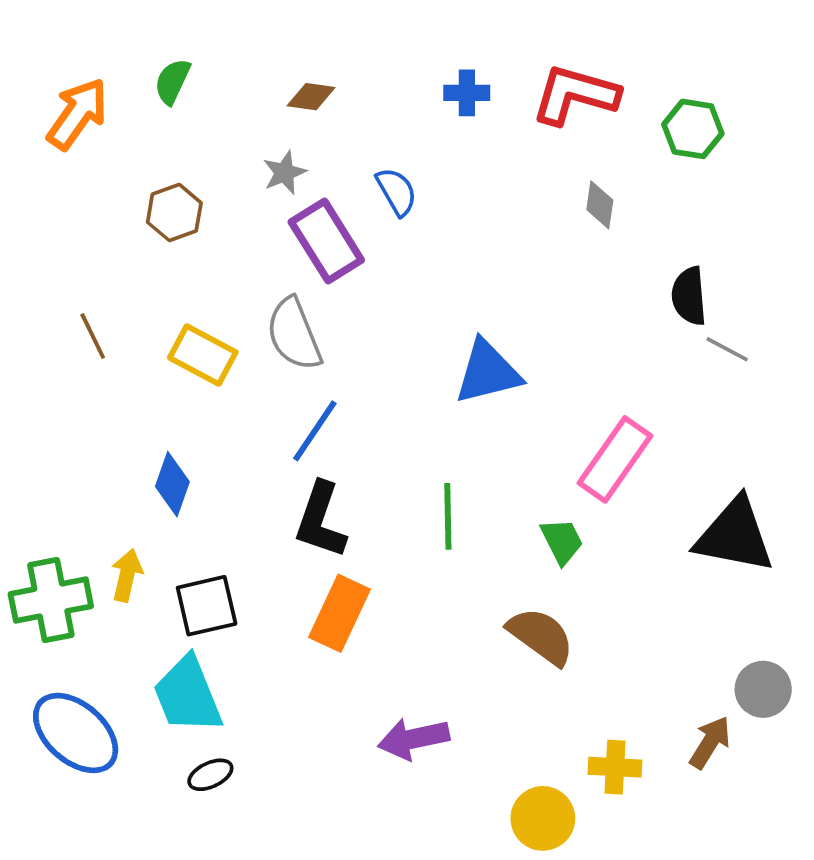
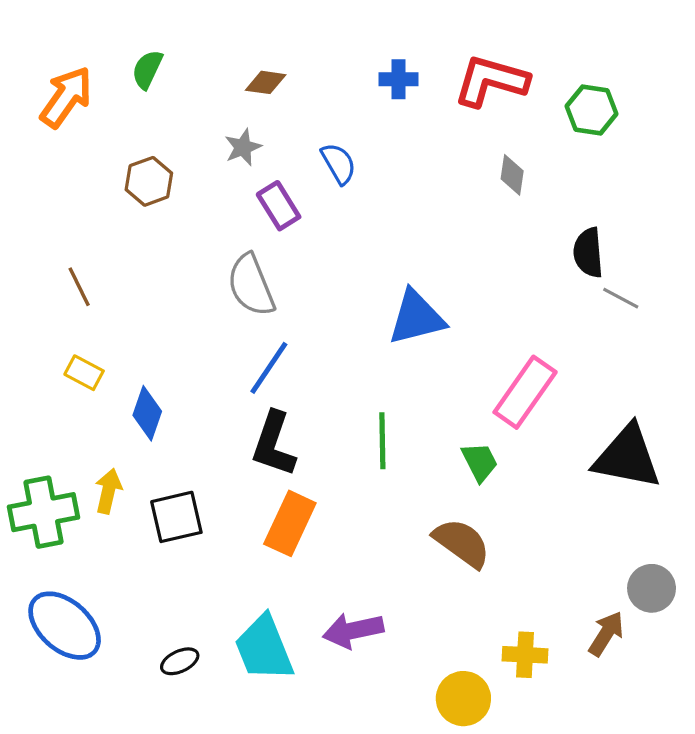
purple rectangle: (326, 241) -> (279, 206), size x0.7
yellow rectangle: (203, 355) -> (84, 373), moved, size x0.7
cyan trapezoid: (188, 695) -> (264, 648), moved

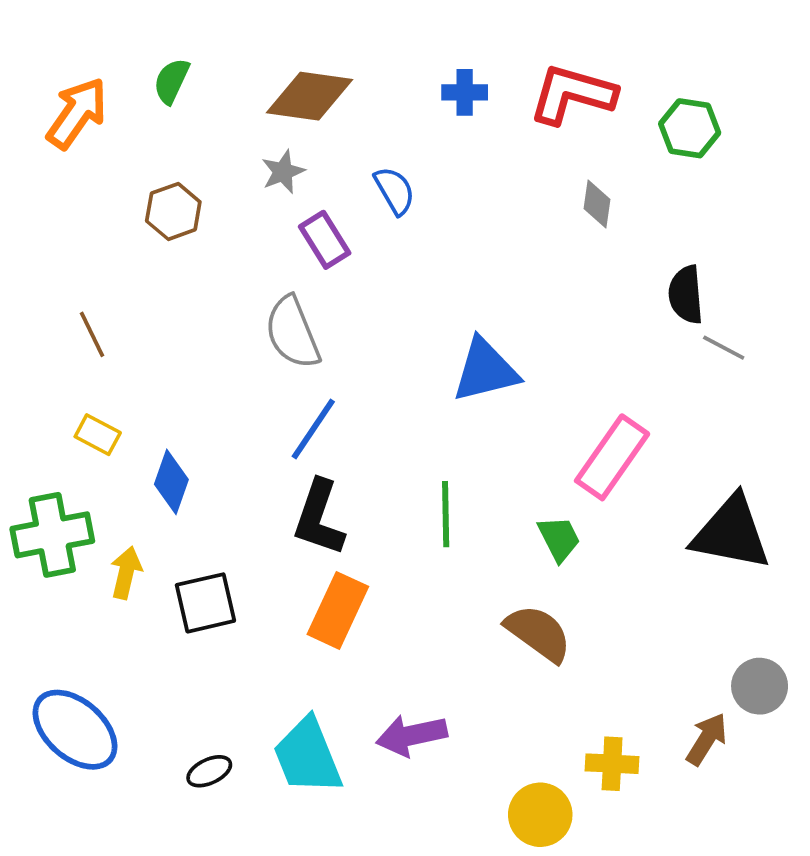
brown diamond: (266, 82) -> (309, 96), size x1.8
green cross: (43, 512) -> (52, 535), moved

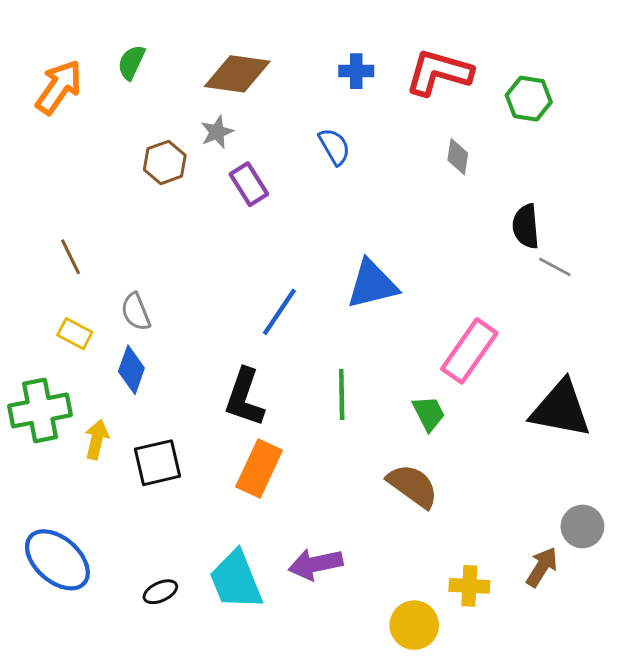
blue semicircle: (395, 191) -> (334, 146), moved
brown hexagon: (173, 211) -> (165, 162), moved
gray semicircle: (292, 332) -> (136, 312), moved, size x0.7
blue line: (313, 429) -> (279, 312), moved

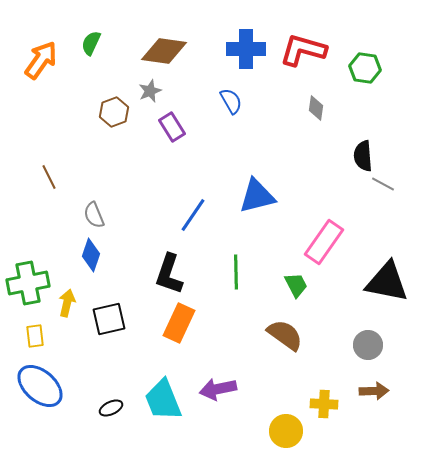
blue cross: (356, 71) -> (246, 49), size x1.6
yellow rectangle: (75, 334) -> (35, 336), moved, turned 55
gray circle: (582, 526) -> (368, 345), moved
brown arrow: (542, 567) -> (374, 391), turned 56

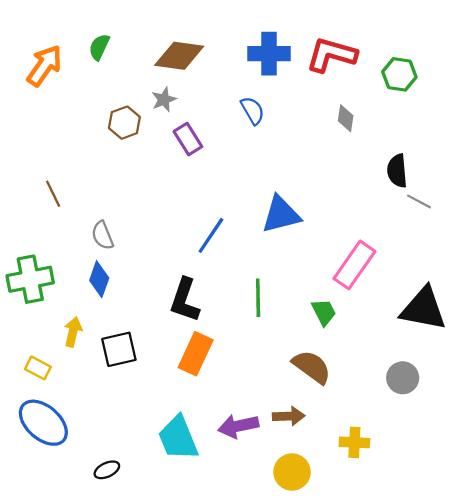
green cross: (28, 283) -> (30, 279), moved
yellow rectangle: (35, 336) -> (38, 368), turned -55
brown arrow: (374, 391) -> (289, 416), moved
black ellipse: (111, 408) -> (107, 470), moved
yellow circle: (286, 431) -> (292, 472), moved

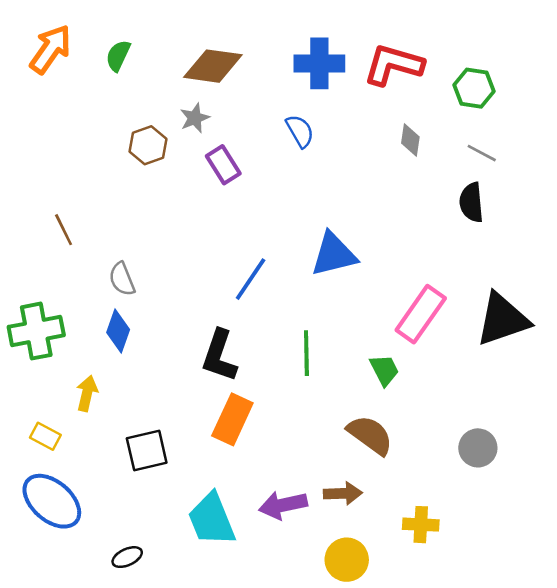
orange arrow: (44, 66) -> (51, 49), moved
gray line: (419, 201) -> (482, 153), moved
black triangle: (423, 309) -> (503, 319), moved, turned -30
black square: (119, 349) -> (147, 451), moved

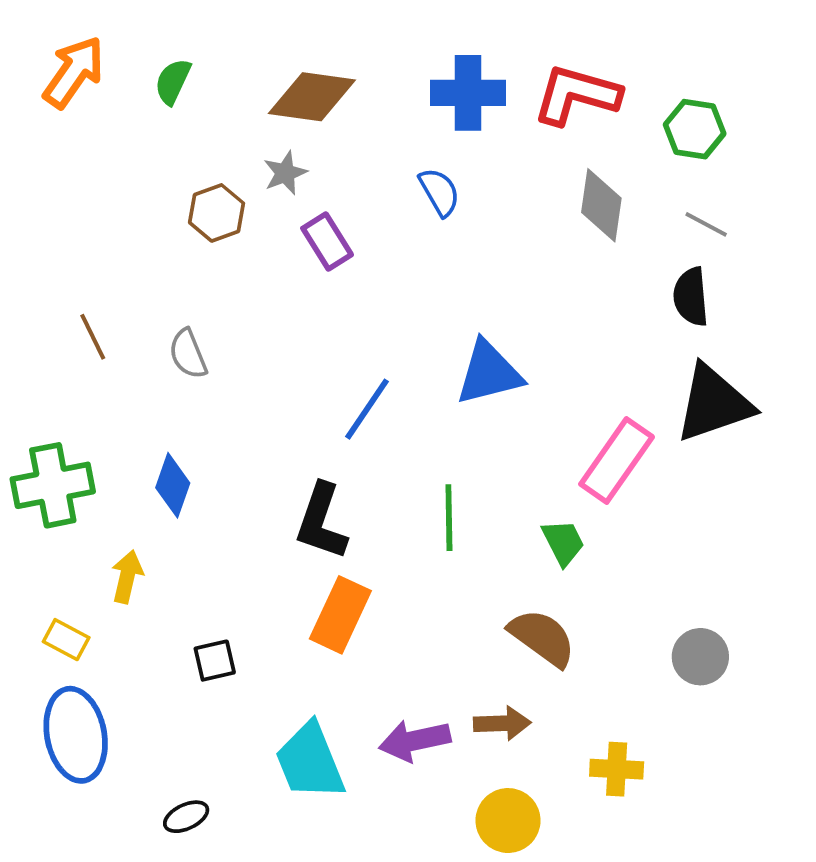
gray diamond: (410, 140) -> (601, 205), size x1.5
gray semicircle: (122, 279) -> (188, 354), moved
black triangle: (503, 319) -> (714, 403), moved
black square: (147, 451) -> (215, 661), size x0.7
blue ellipse: (52, 501) -> (76, 735), turned 38

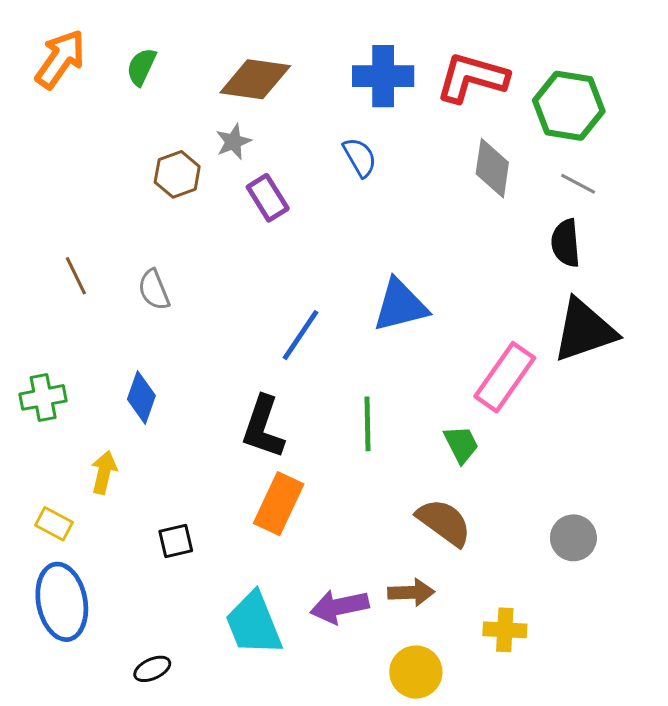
green hexagon: (695, 129) -> (569, 106), size x1.4
green cross: (53, 485) -> (43, 397), size x0.7

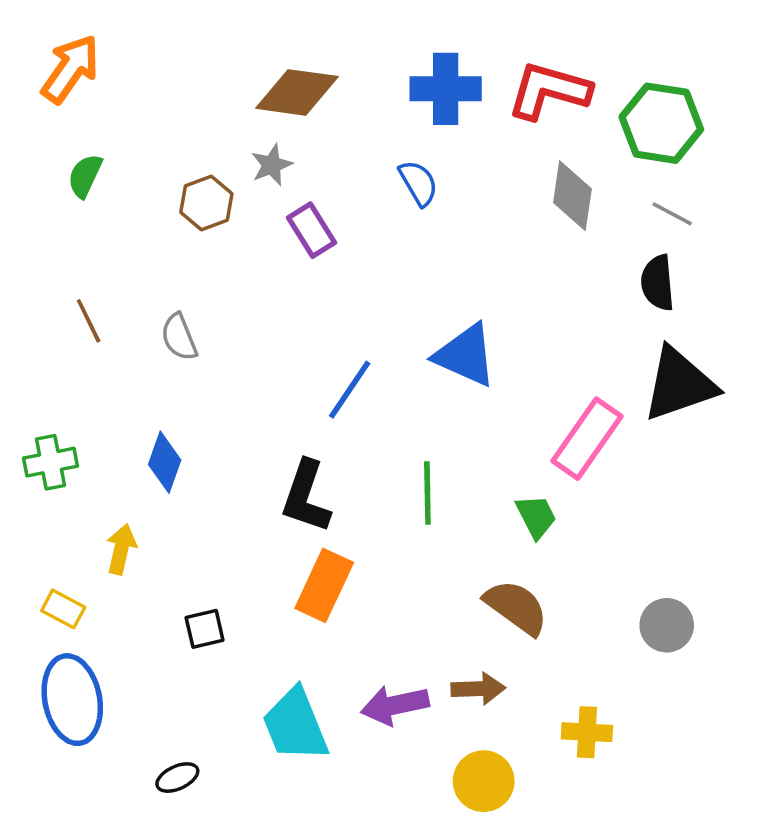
green semicircle: (141, 67) -> (85, 176), moved
blue triangle: (400, 305) -> (466, 355), turned 38

